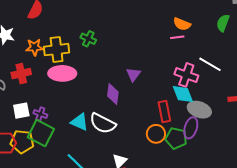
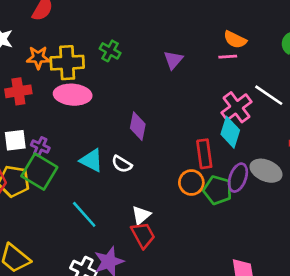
purple triangle: (133, 74) -> (173, 60), moved
pink cross: (186, 75) -> (237, 107), turned 30
cyan diamond: (183, 94) -> (230, 132), turned 35
gray ellipse: (199, 110) -> (266, 171), moved
white semicircle: (103, 123) -> (122, 164), size x0.6

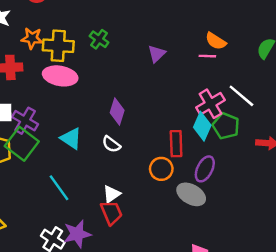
purple cross: (40, 146) -> (25, 121), size x1.5
white semicircle: (122, 164) -> (111, 144), moved
gray ellipse: (266, 171) -> (191, 194), moved
green pentagon: (218, 190) -> (226, 126), moved

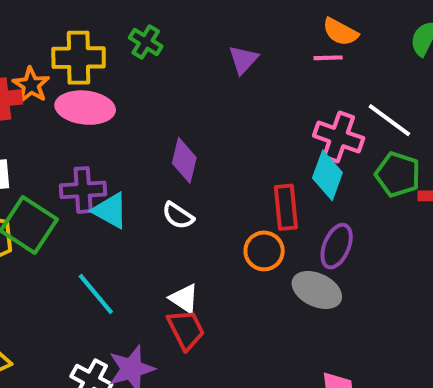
orange star: (32, 38) -> (31, 85), moved, turned 30
pink cross: (210, 104) -> (339, 137), turned -36
purple cross: (25, 121) -> (83, 190), moved, turned -30
green pentagon: (226, 126) -> (398, 174), moved
white triangle: (112, 194) -> (184, 299), turned -48

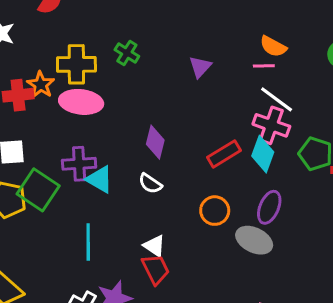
white line: (389, 120) -> (277, 99), moved
red rectangle: (286, 207) -> (224, 154), moved, turned 64
cyan line: (96, 294) -> (88, 242), turned 39

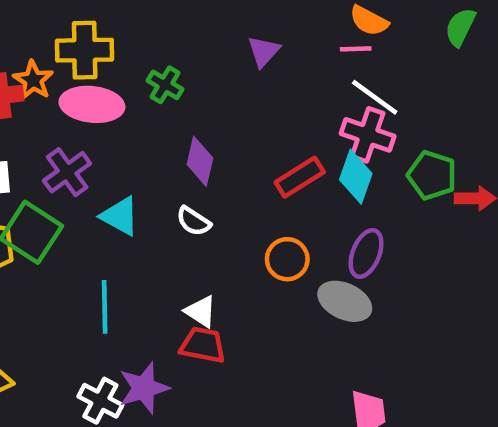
green cross: (127, 53) -> (165, 85), moved
purple cross: (79, 164) -> (67, 172), moved, turned -32
red trapezoid: (156, 269) -> (203, 345), turned -52

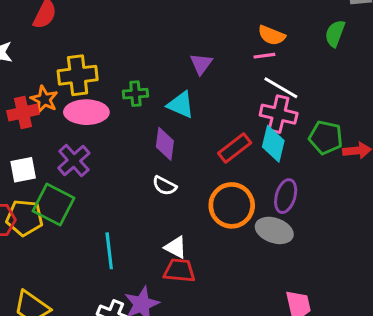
green cross: (165, 85) -> (135, 94), turned -30
cyan triangle: (120, 216) -> (181, 105), moved
orange circle: (287, 259) -> (232, 205), size x1.5

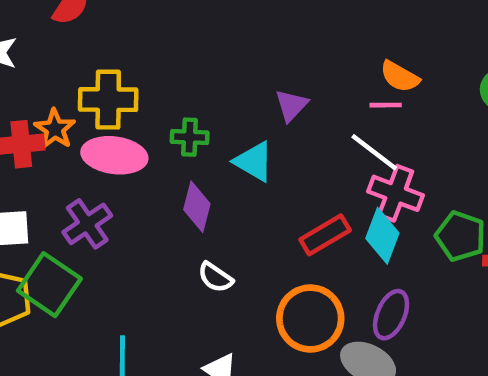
white line: (281, 88) -> (374, 152), moved
purple diamond: (165, 144) -> (197, 207), moved

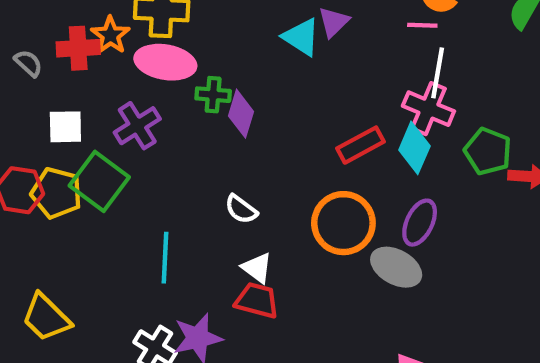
green cross: (190, 137) -> (213, 95), moved
white line: (374, 152) -> (438, 73), moved, turned 60
cyan triangle: (254, 162) -> (301, 37), moved
white semicircle: (215, 277) -> (241, 209), moved

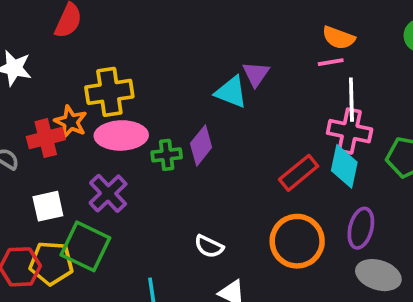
purple diamond: (241, 114) -> (201, 145), moved, turned 33
gray ellipse: (396, 267) -> (378, 275), moved

